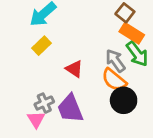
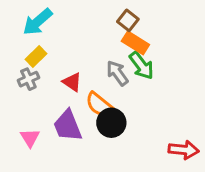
orange semicircle: (114, 80) -> (99, 105), moved
black circle: (124, 100) -> (111, 123), moved
gray cross: (44, 103) -> (28, 79), moved

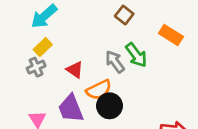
orange rectangle: (135, 43) -> (171, 35), moved
orange semicircle: (99, 105) -> (99, 90), turned -65

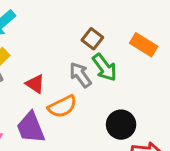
brown square: (124, 15) -> (92, 39), moved
black circle: (110, 106) -> (121, 125), moved

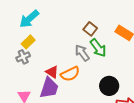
red triangle: (35, 84) -> (52, 72), moved
purple trapezoid: (31, 128) -> (49, 88), turned -140

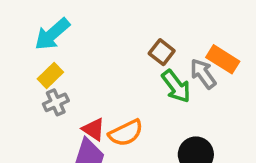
gray arrow: (82, 53) -> (203, 74), moved
gray cross: (23, 57) -> (56, 102), moved

